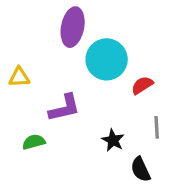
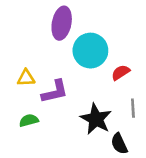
yellow triangle: (19, 77) -> (26, 78), moved
black star: (113, 140) -> (96, 119), size x1.6

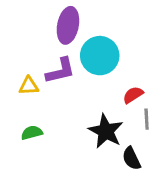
red semicircle: (121, 72) -> (133, 95), moved
purple L-shape: (55, 92) -> (60, 71), moved

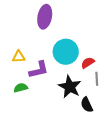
cyan circle: (100, 56) -> (66, 52), moved
purple L-shape: (60, 71) -> (39, 70), moved

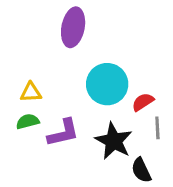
purple L-shape: (39, 70) -> (63, 133), moved
green semicircle: (21, 88) -> (28, 121), moved

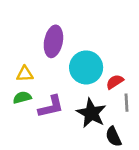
purple ellipse: (73, 27) -> (53, 41), moved

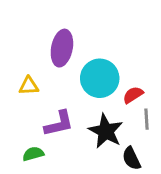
green semicircle: (22, 97) -> (33, 154), moved

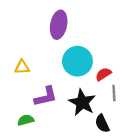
purple ellipse: (62, 48) -> (59, 25), moved

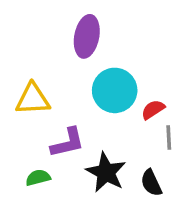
yellow triangle: (22, 67) -> (33, 99), size x1.5
black star: (82, 102) -> (106, 172), moved

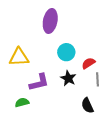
cyan circle: (115, 90) -> (66, 52), size x0.7
black star: (106, 172) -> (68, 78), moved, size x0.7

